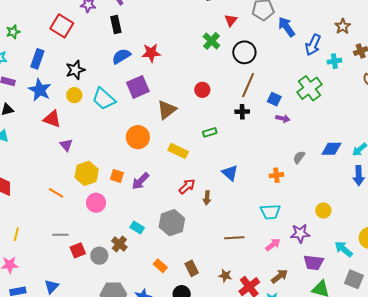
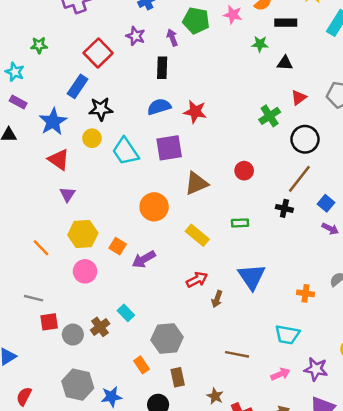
blue rectangle: (37, 59) -> (78, 86), moved
blue triangle: (230, 173) -> (252, 277), size x1.4
gray hexagon: (172, 223) -> (167, 338), moved

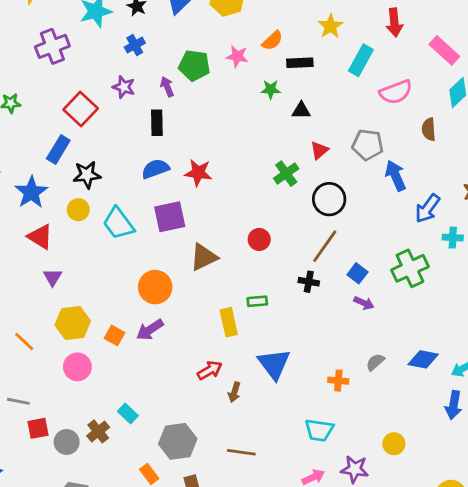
yellow rectangle: (197, 235) -> (229, 322), moved, turned 40
purple arrow: (144, 259) -> (150, 330), moved
brown line: (237, 354) -> (241, 452), moved

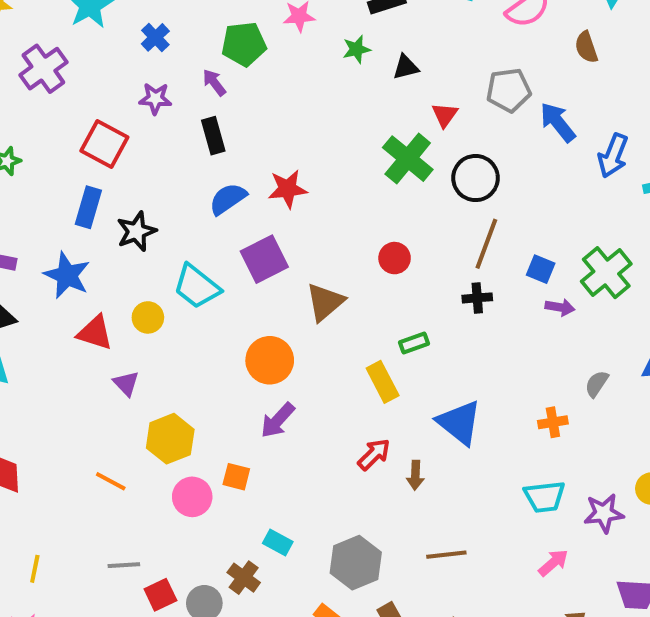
green cross: (286, 174) -> (408, 159), size x1.4
yellow circle: (78, 210) -> (148, 317), moved
green cross: (410, 268) -> (606, 273), moved
orange square: (115, 335) -> (236, 477), moved
purple star: (355, 469) -> (604, 513), moved

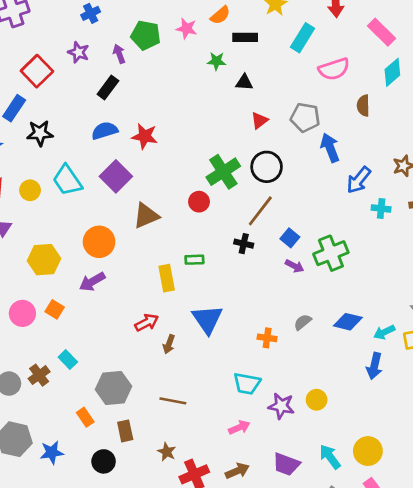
black rectangle: (213, 136) -> (108, 87), turned 35
green cross: (408, 159) -> (223, 172), moved
purple square: (264, 259) -> (116, 176), turned -36
yellow hexagon: (170, 439) -> (44, 260), moved

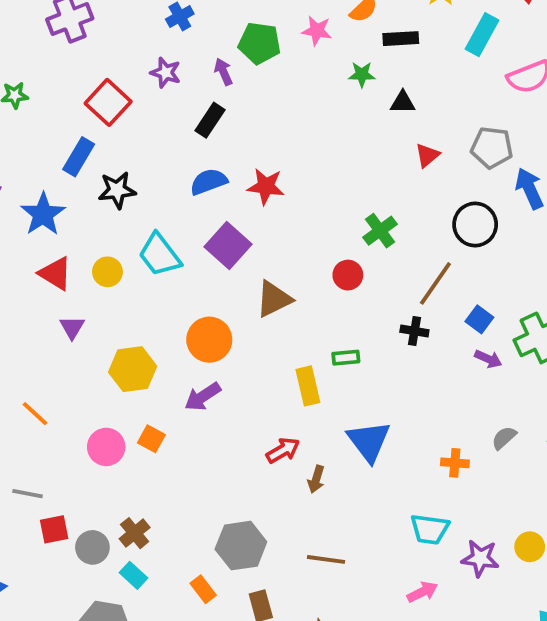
black circle: (267, 167) -> (475, 225), moved
green cross: (223, 172) -> (380, 231), size x0.7
cyan rectangle: (68, 360) -> (133, 575), moved

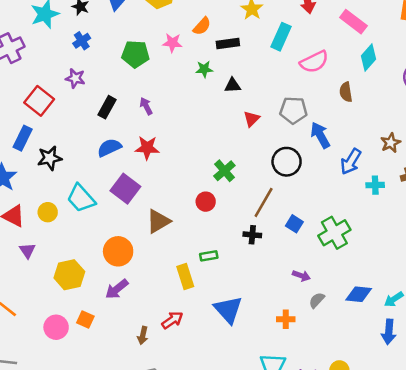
purple arrow: (223, 72) -> (146, 106), moved
purple arrow: (488, 359) -> (301, 276), moved
brown arrow: (316, 479) -> (143, 335), moved

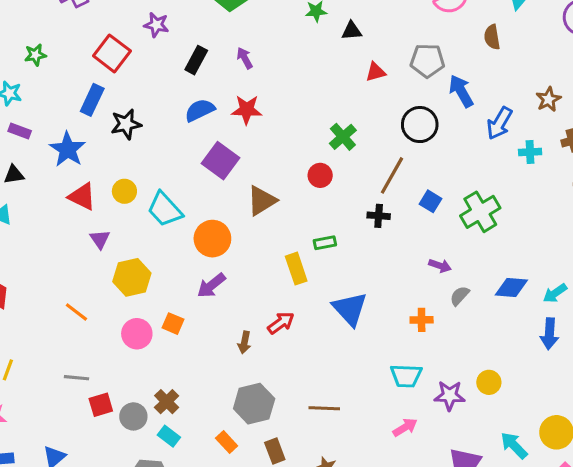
red triangle: (252, 119) -> (376, 72), turned 30
cyan trapezoid: (81, 198) -> (165, 209), moved
yellow hexagon: (69, 275) -> (132, 277), moved

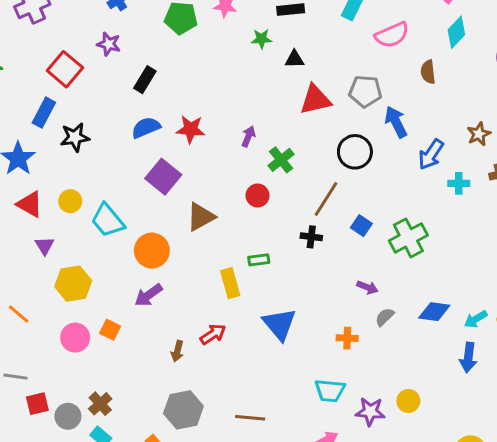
purple arrow: (245, 58) -> (248, 137), moved, turned 48
red triangle: (376, 72) -> (315, 100), size x1.6

